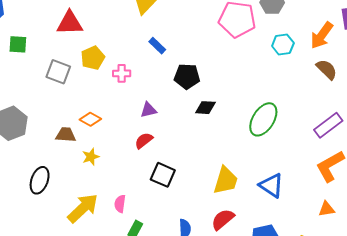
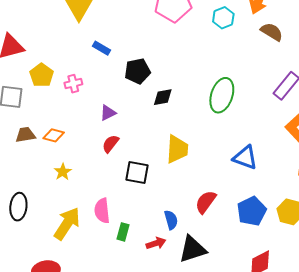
brown trapezoid: (66, 135) -> (25, 135), moved
yellow trapezoid: (226, 180) -> (177, 149), moved
pink semicircle: (120, 204) -> (102, 211), size x1.4

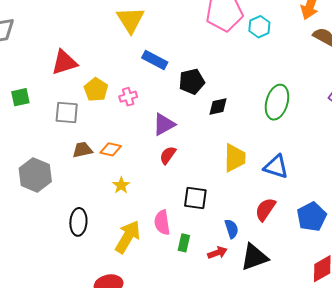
cyan hexagon: (223, 18) -> (259, 27), moved
blue rectangle: (101, 48) -> (155, 60), size x1.4
purple triangle: (108, 113) -> (164, 124), size x1.4
blue triangle: (245, 157) -> (276, 167), moved
black square: (137, 173) -> (195, 198), moved

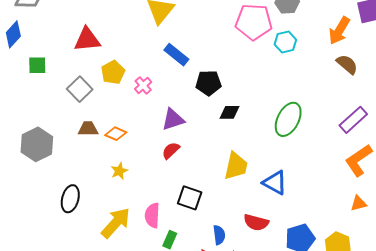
pink cross: (128, 97) -> (143, 85), turned -36
gray square: (67, 113) -> (80, 89), turned 30
red semicircle: (265, 209) -> (256, 222), turned -120

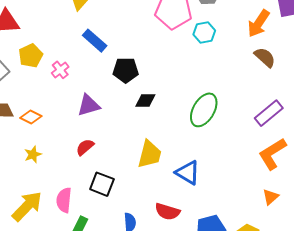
red semicircle: (171, 150) -> (85, 147), moved
orange triangle: (359, 203) -> (271, 197), turned -30

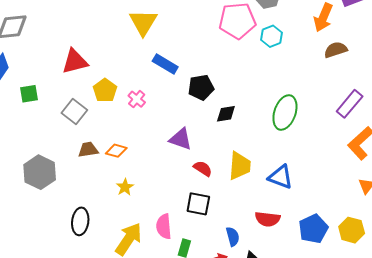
brown semicircle: (265, 57) -> (336, 50), turned -50
purple triangle: (89, 105) -> (181, 139), moved, turned 45
red semicircle: (85, 147) -> (203, 169), moved, turned 84

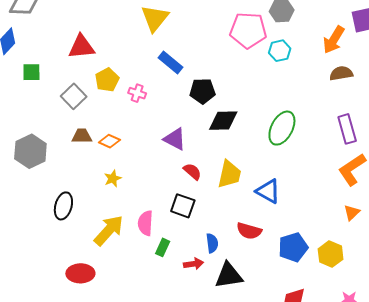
pink cross: (137, 99) -> (137, 93), turned -30
purple rectangle: (350, 104) -> (347, 129), turned -64
black diamond: (226, 114) -> (223, 121), size x1.4

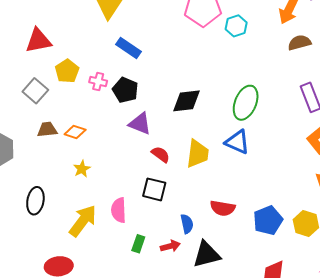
black pentagon: (202, 91) -> (125, 90), moved, turned 30
blue triangle: (268, 191) -> (237, 142), moved
green rectangle: (163, 247) -> (138, 244), moved

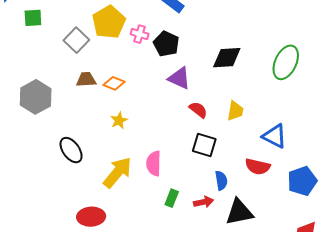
yellow pentagon: (67, 71) -> (109, 22), size x1.4
blue triangle: (237, 142) -> (275, 136), moved
yellow trapezoid: (198, 154) -> (235, 111), size x0.7
black square: (154, 189) -> (204, 145), moved
black ellipse: (35, 201) -> (71, 150), turned -48

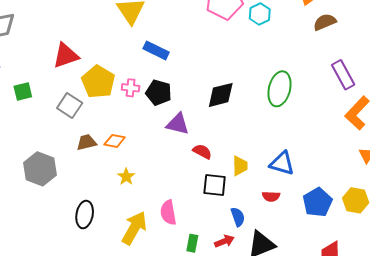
yellow trapezoid: (235, 111) -> (240, 166), moved
black ellipse: (71, 150) -> (85, 214), turned 56
red semicircle: (258, 167) -> (271, 196), size x0.7

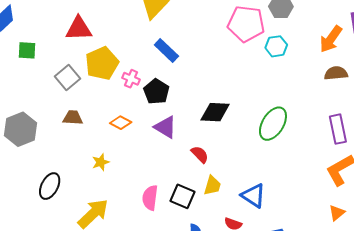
orange diamond: (115, 141) -> (121, 123), moved
red semicircle: (202, 152) -> (200, 154), moved
pink semicircle: (168, 213) -> (150, 198), moved

